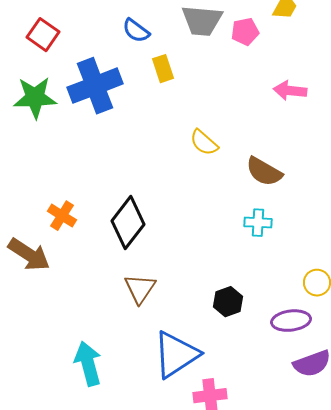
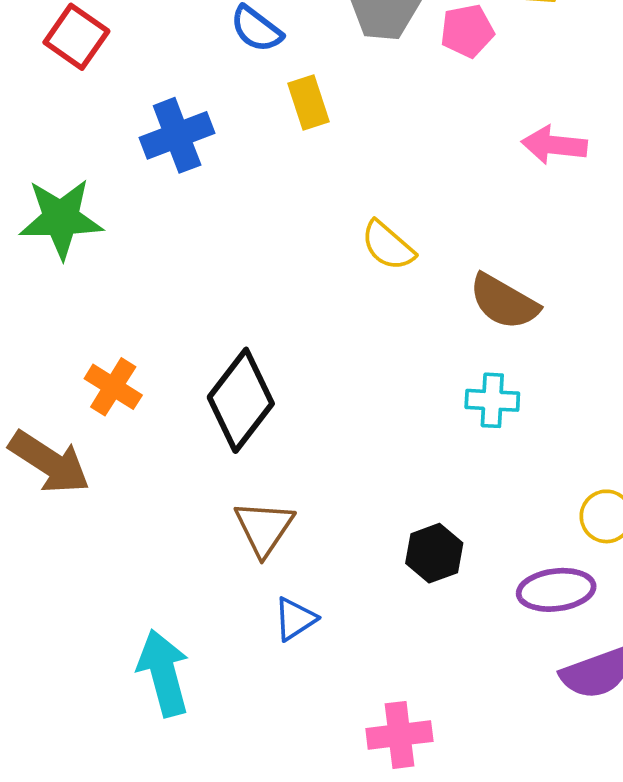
blue cross: (95, 86) -> (177, 135), size x0.7
green star: (35, 98) -> (61, 219), moved
blue triangle: (176, 355) -> (295, 619), moved, size x0.5

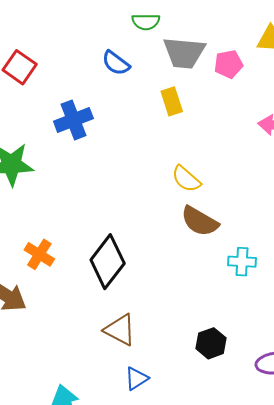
yellow rectangle: (309, 102) -> (172, 101), moved
brown semicircle: (504, 302) -> (200, 221), moved
brown triangle: (264, 528) -> (120, 330), turned -36

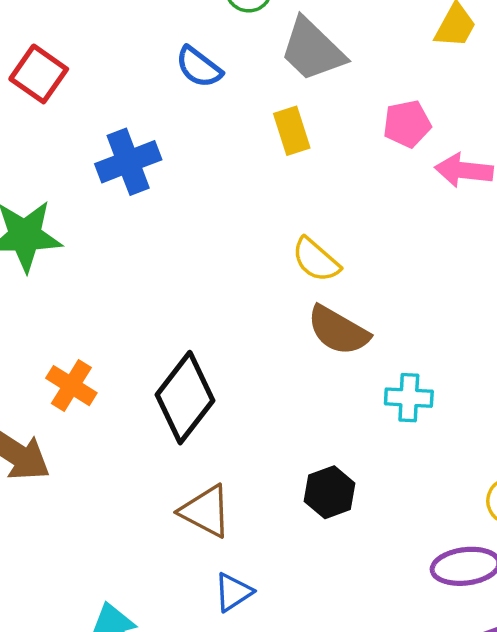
gray trapezoid: (184, 53) -> (312, 50), turned 39
pink pentagon: (229, 64) -> (407, 124), moved
black hexagon: (211, 343) -> (330, 492), moved

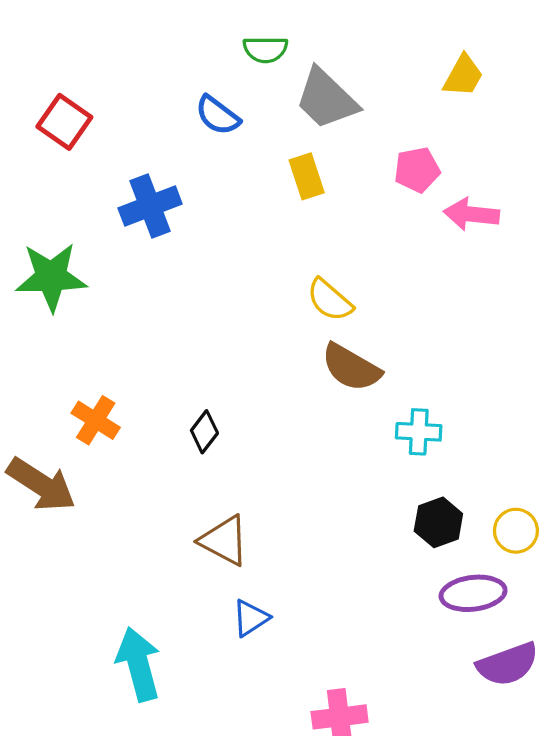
black diamond: (185, 398) -> (204, 432), size x0.5
black hexagon: (330, 492) -> (438, 522), moved

